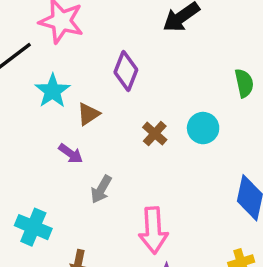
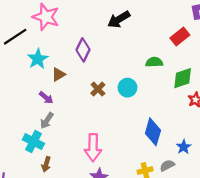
green semicircle: (244, 83) -> (154, 62), turned -84
gray arrow: (101, 189) -> (47, 121), moved
cyan cross: (33, 227) -> (33, 142), moved

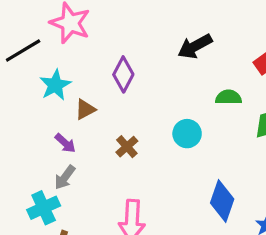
black arrow: (119, 19) -> (195, 46), moved
brown cross: (98, 89) -> (127, 147), moved
cyan cross: (33, 142) -> (44, 208), turned 36

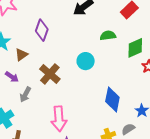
brown cross: (127, 147) -> (50, 74), size x1.5
gray arrow: (65, 177) -> (25, 95), moved

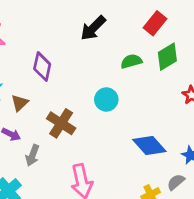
green diamond: (135, 48) -> (167, 57), moved
blue diamond: (112, 99) -> (149, 146), turned -45

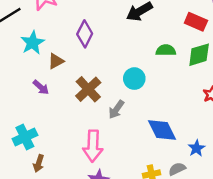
red rectangle: (155, 23) -> (196, 22), turned 60
gray arrow: (32, 155) -> (116, 109), moved

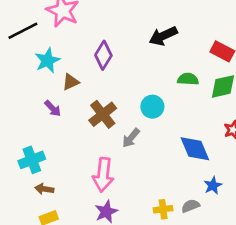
blue diamond: (162, 130) -> (195, 149), moved
brown arrow: (39, 163) -> (44, 189), turned 77

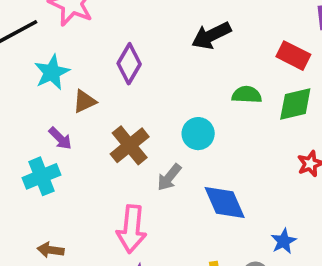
blue diamond: (195, 149) -> (225, 202), moved
cyan cross: (32, 160) -> (41, 176), moved

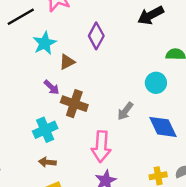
cyan circle: (198, 134) -> (156, 83), moved
brown cross: (130, 145) -> (74, 104), moved, turned -30
cyan cross: (41, 176) -> (45, 130), moved

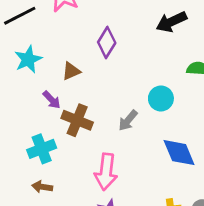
cyan star: (45, 43) -> (28, 59), moved
cyan circle: (156, 83) -> (161, 98), moved
gray arrow: (125, 111) -> (128, 120), moved

